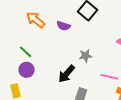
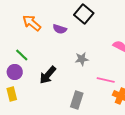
purple circle: (26, 70) -> (15, 72), moved
black arrow: (66, 74) -> (48, 75), moved

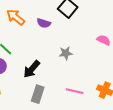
pink line: (106, 80) -> (75, 91), moved
gray rectangle: (77, 100) -> (38, 94), moved

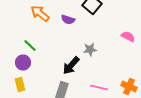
black arrow: (32, 69) -> (71, 66), moved

